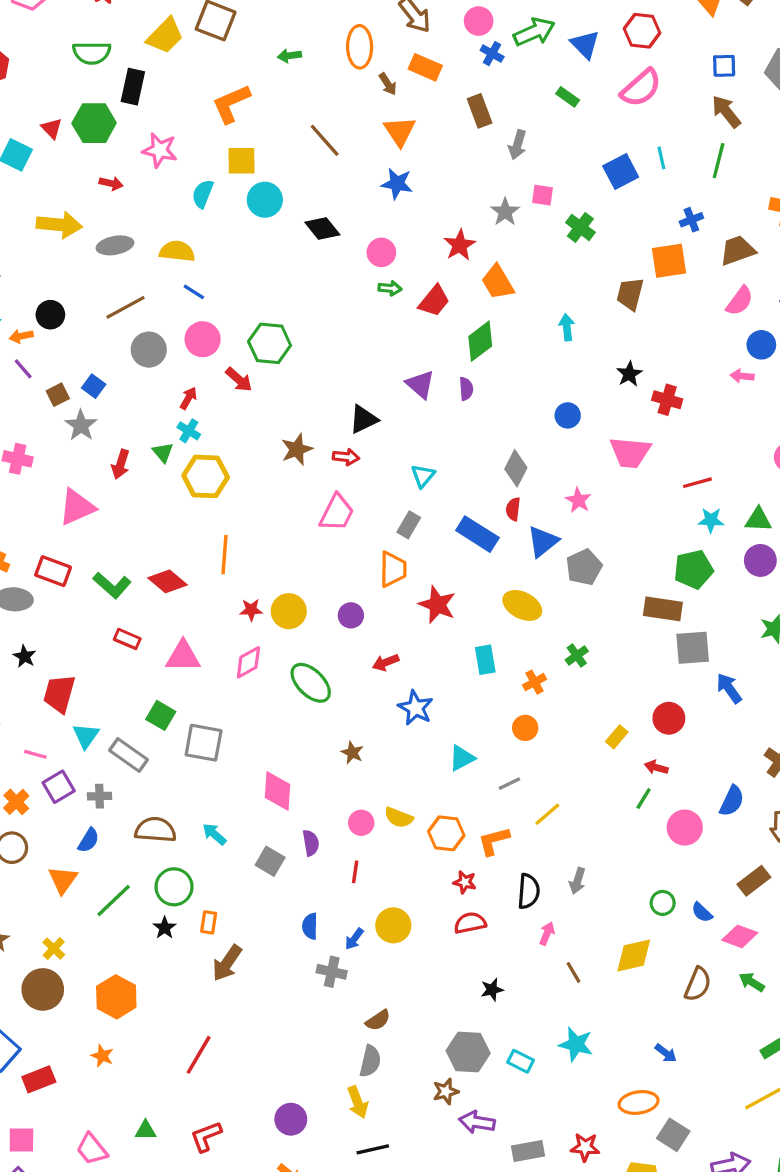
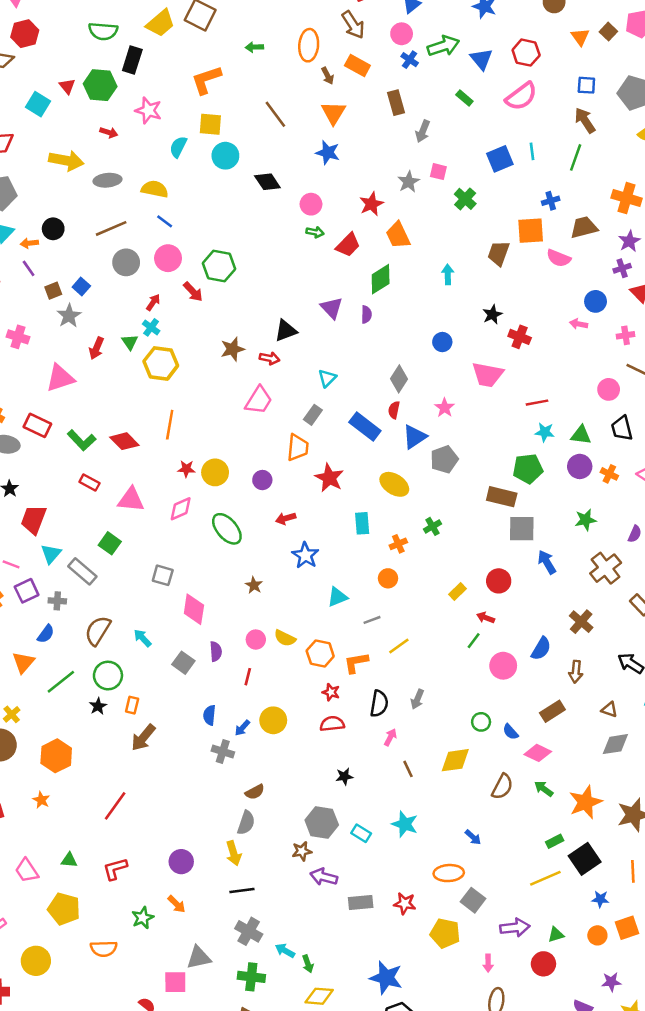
pink semicircle: (740, 301) -> (559, 258), moved, turned 70
gray square: (204, 743) -> (163, 575), moved, size x0.7
brown semicircle: (155, 830) -> (98, 631), turned -68

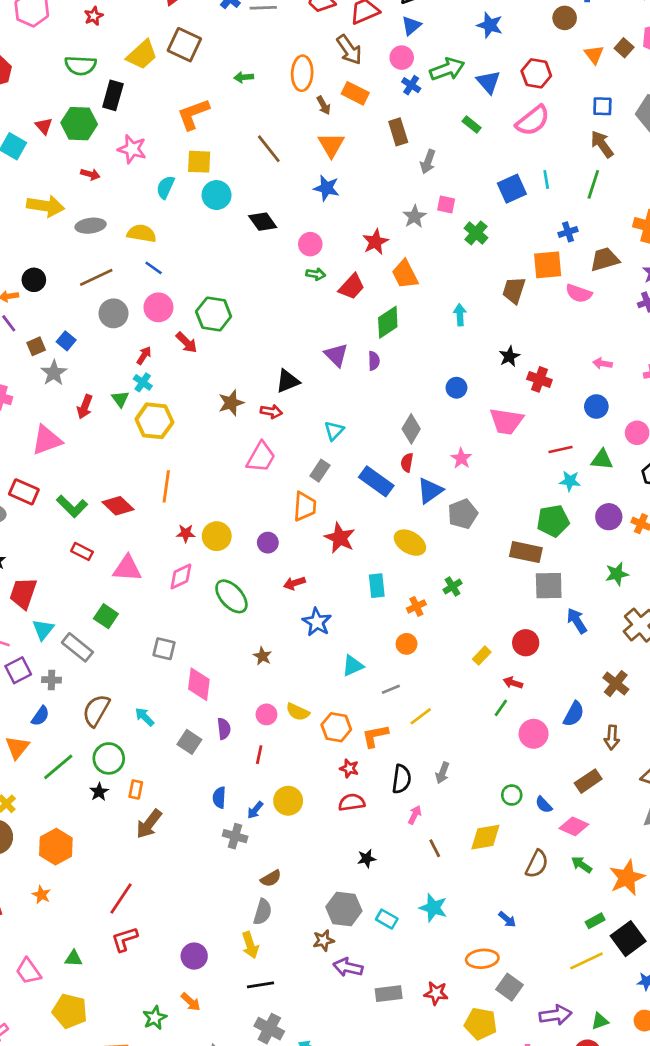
blue circle: (596, 301) -> (596, 407), moved
green triangle: (581, 435) -> (602, 460), moved
red L-shape: (115, 869) -> (125, 939), moved

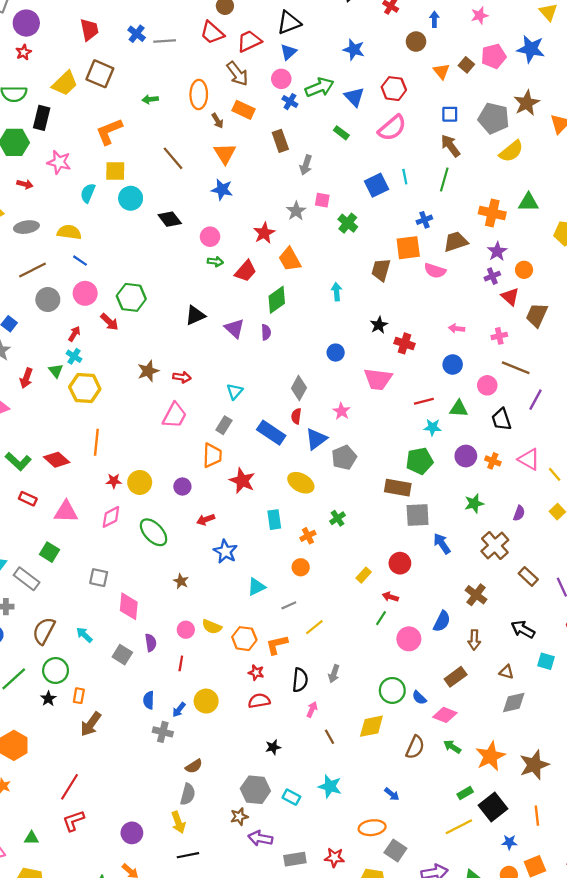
black triangle: (288, 381) -> (195, 315), moved
green circle: (512, 795) -> (392, 690), size x1.5

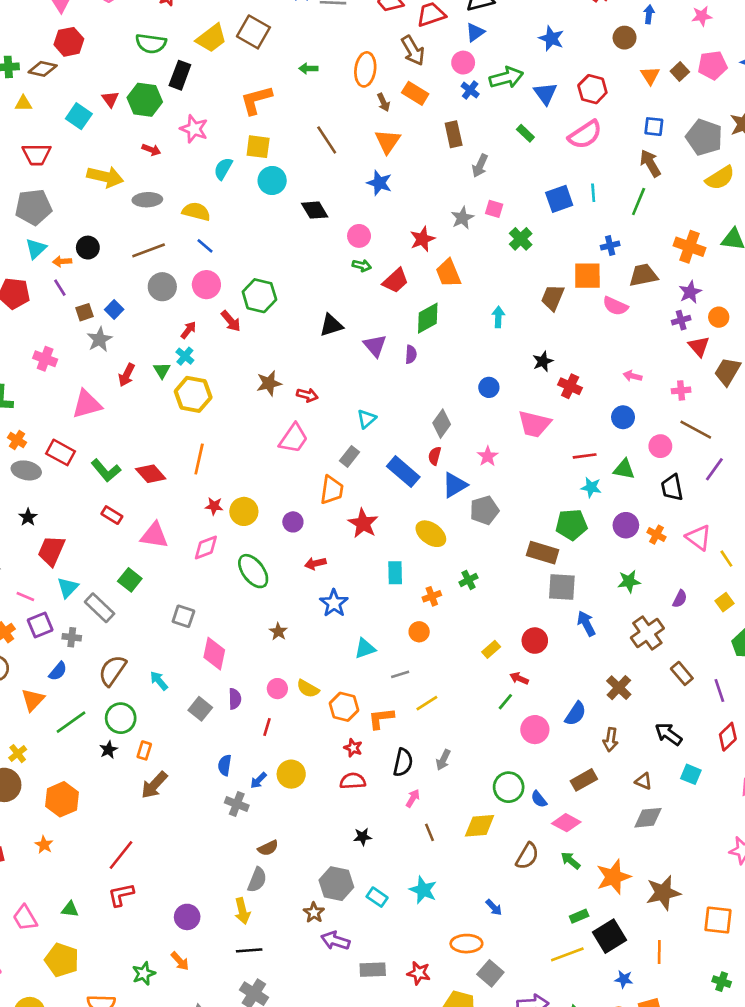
brown star: (239, 817) -> (314, 913), turned -30

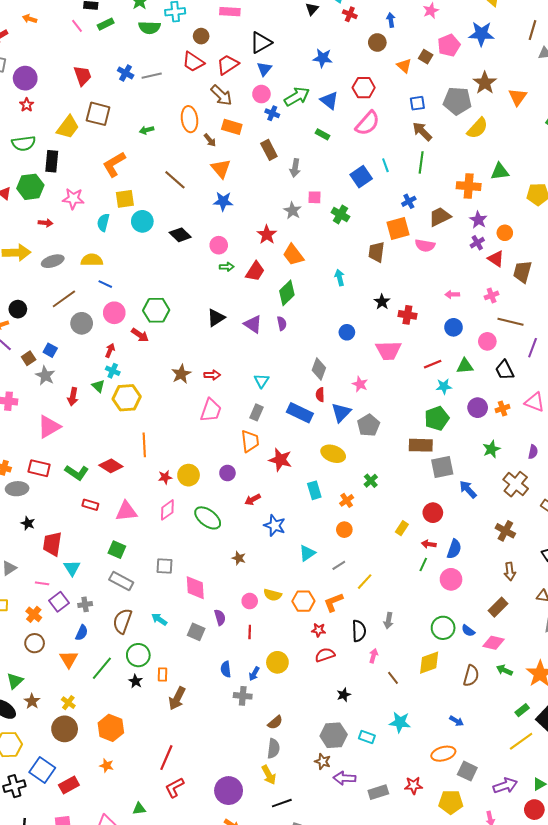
orange cross: (657, 535) -> (502, 408), turned -32
gray rectangle: (100, 608) -> (121, 581), moved
blue semicircle: (575, 714) -> (454, 549), moved
purple circle: (187, 917) -> (229, 791), size x1.4

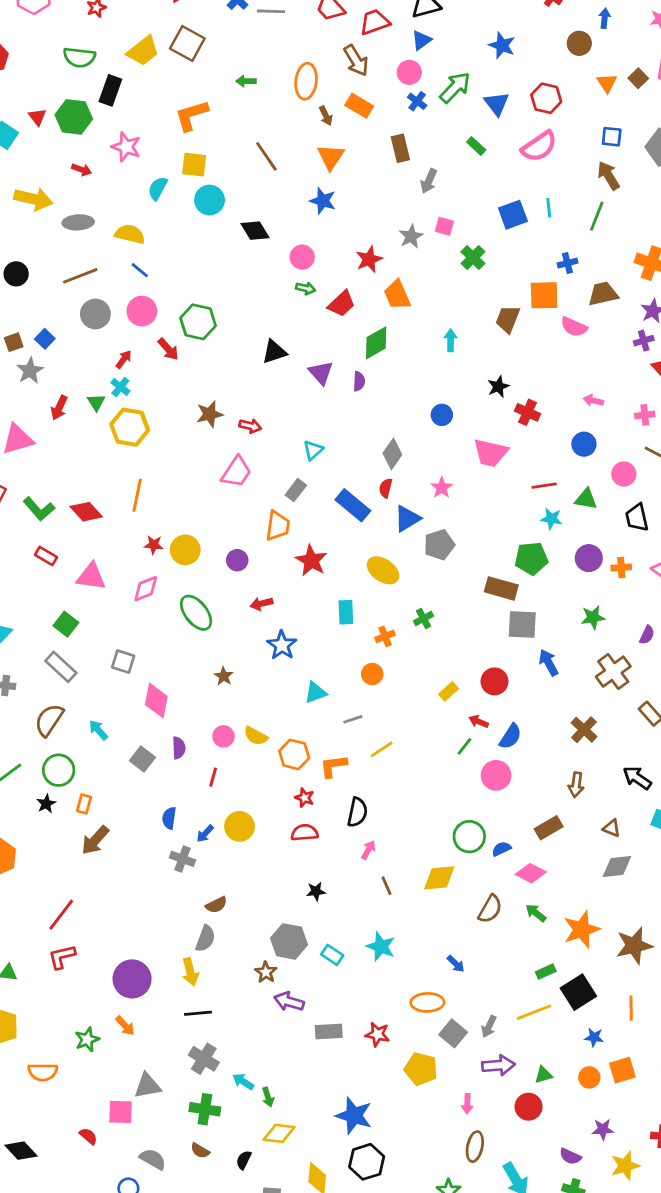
green arrow: (297, 97) -> (455, 88), turned -30
gray arrow: (388, 621) -> (489, 1026), moved
blue semicircle: (468, 631) -> (501, 849), turned 104

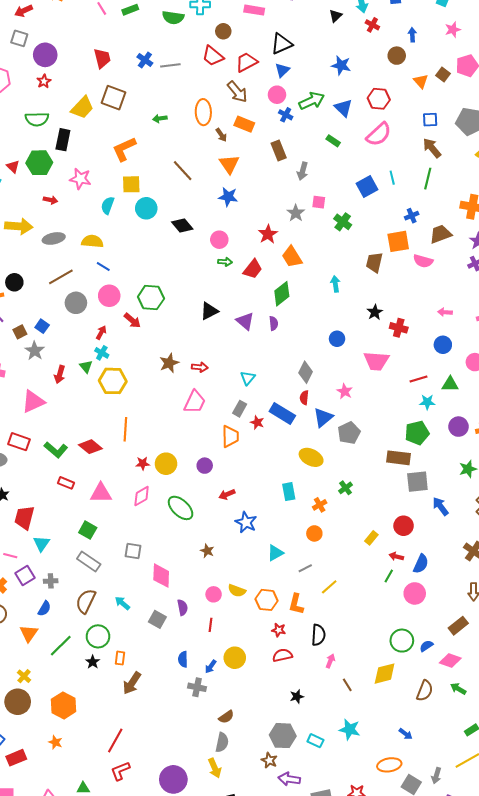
green arrow: (455, 88) -> (312, 101), turned 30
red star: (311, 561) -> (257, 422), moved, size x0.6
orange L-shape: (333, 766) -> (296, 604), turned -60

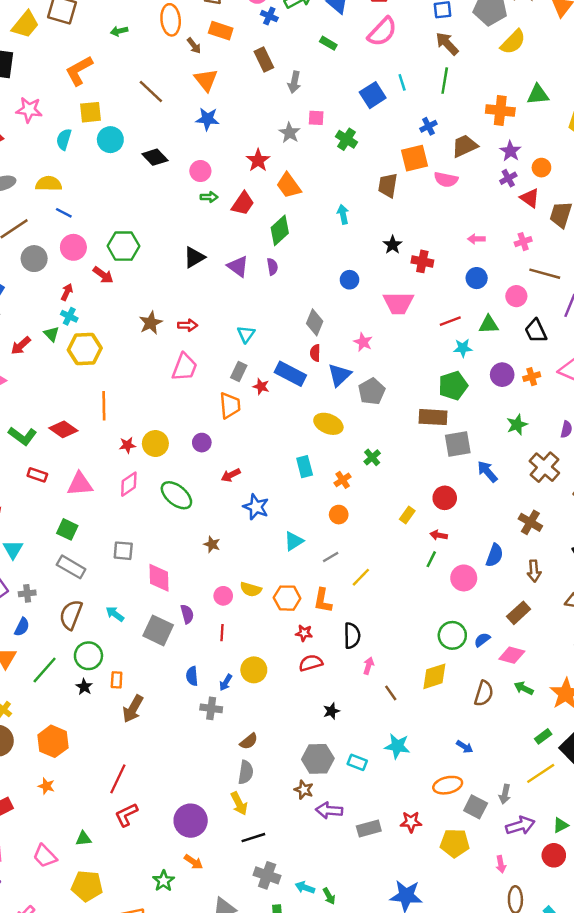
red arrow: (60, 374) -> (21, 346), turned 36
blue semicircle: (421, 564) -> (494, 555), moved
gray square: (157, 619) -> (158, 630), size x1.4

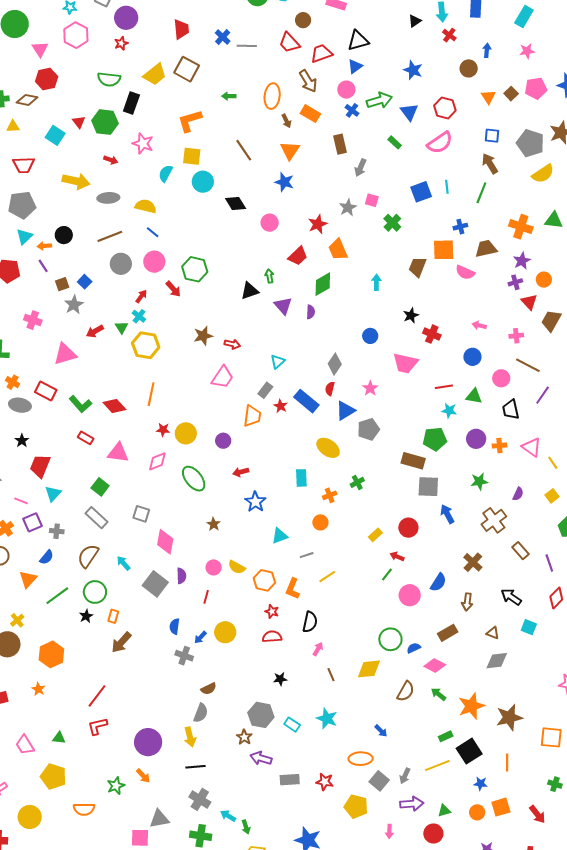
green arrow: (209, 197) -> (269, 276), moved, turned -112

